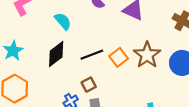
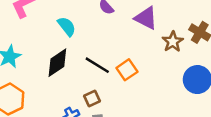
black line: (92, 55) -> (97, 65), turned 50
brown star: (147, 55) -> (173, 42), moved, size x0.7

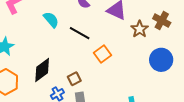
black diamond: (57, 63) -> (42, 70), moved
black line: (97, 65) -> (80, 33), moved

